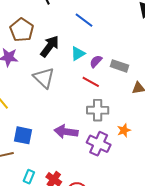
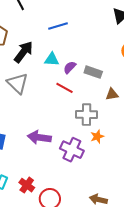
blue line: (84, 20) -> (58, 26), turned -54
cyan triangle: (78, 54) -> (52, 59), turned 35
gray cross: (98, 110) -> (86, 115), moved

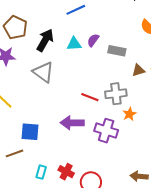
purple semicircle: (70, 67) -> (93, 40), moved
red line: (64, 88) -> (90, 97), moved

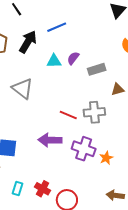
black arrow: (45, 40) -> (28, 42), moved
gray rectangle: (117, 51) -> (97, 69), turned -30
orange star: (129, 114) -> (106, 158), moved

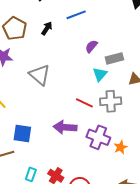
black arrow: (28, 42) -> (47, 28), size x0.6
cyan triangle: (54, 61) -> (100, 74), moved, turned -49

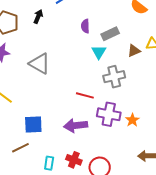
purple semicircle: (91, 46) -> (85, 26), turned -32
red line: (84, 103) -> (85, 95), moved
purple arrow: (65, 127) -> (76, 125), moved

